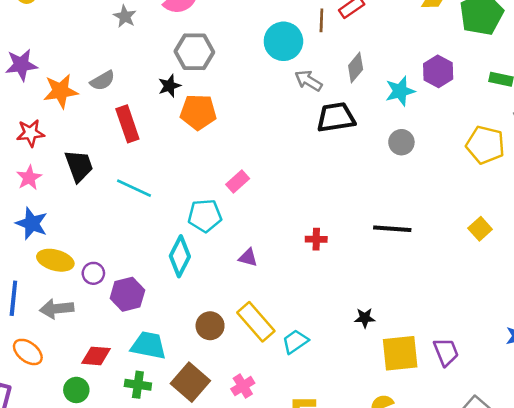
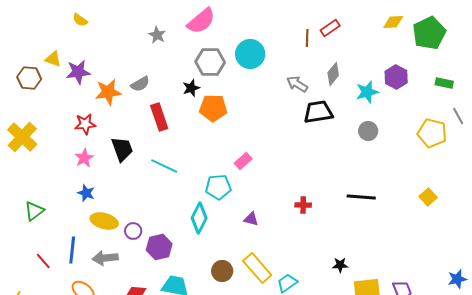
cyan circle: (283, 41) -> (250, 54), moved
blue star: (32, 223) -> (86, 193), size x0.7

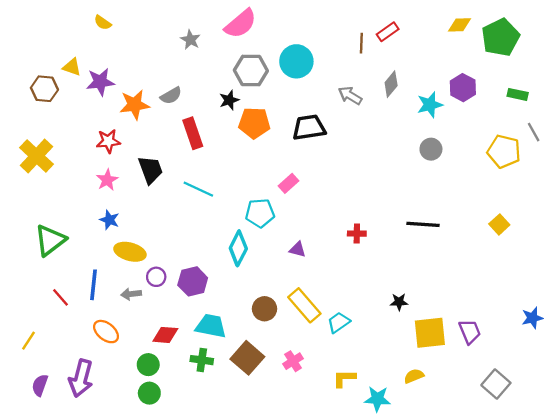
black trapezoid: (318, 112) -> (309, 127), moved
green triangle: (34, 211) -> (50, 240), size x1.4
purple circle: (133, 231) -> (156, 277), moved
gray arrow: (105, 258) -> (131, 294), size x0.7

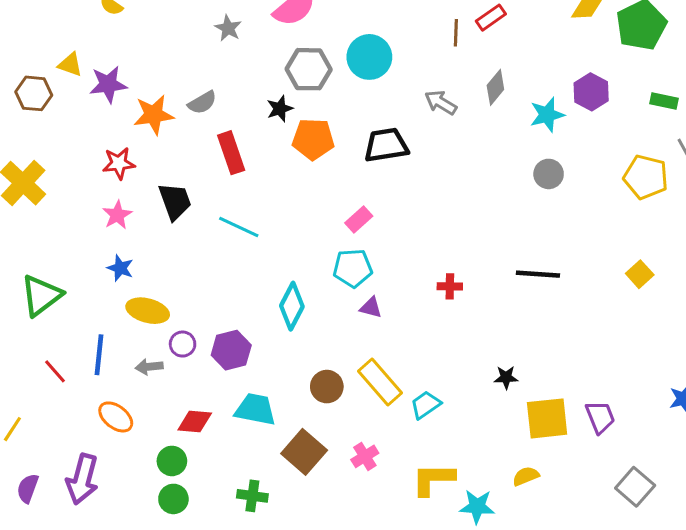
cyan pentagon: (260, 213) -> (353, 268), moved
green cross: (202, 360) -> (252, 496), moved
yellow L-shape: (344, 378) -> (433, 479), size x1.4

